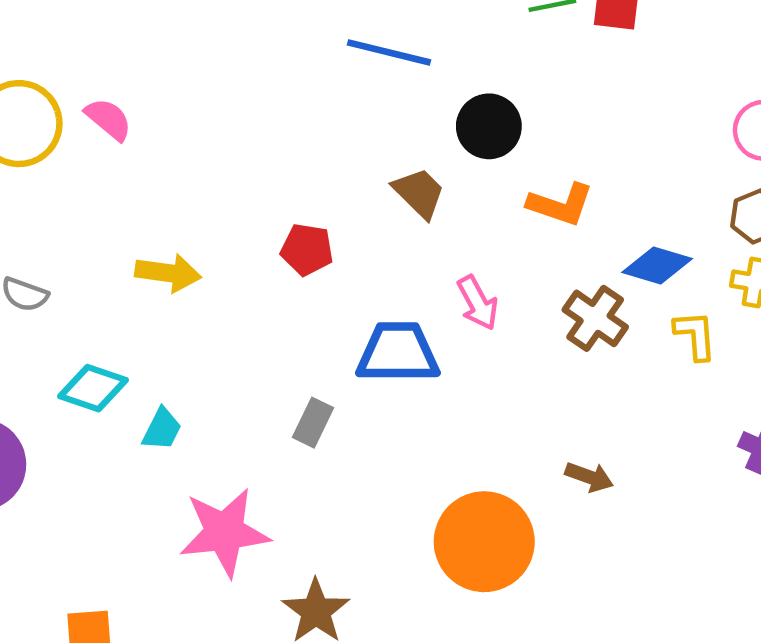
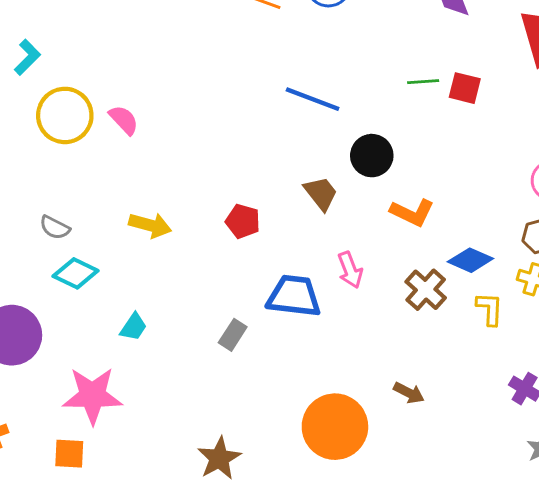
cyan diamond: (93, 388) -> (76, 273), moved
pink star: (224, 532) -> (92, 396), moved

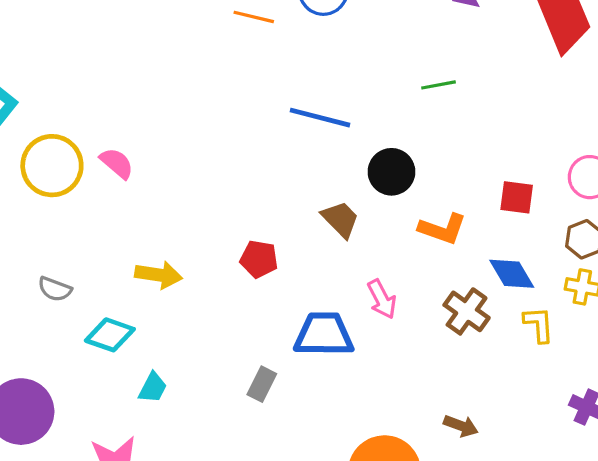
red square: (465, 88) -> (517, 197), moved
blue diamond: (470, 260) -> (512, 274), turned 42
cyan diamond: (76, 273) -> (110, 335), moved

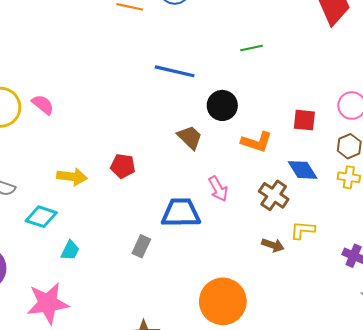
red pentagon: (259, 259) -> (123, 166), moved
yellow L-shape: (539, 324) -> (303, 230), moved, turned -80
brown arrow: (461, 426) -> (273, 245), moved

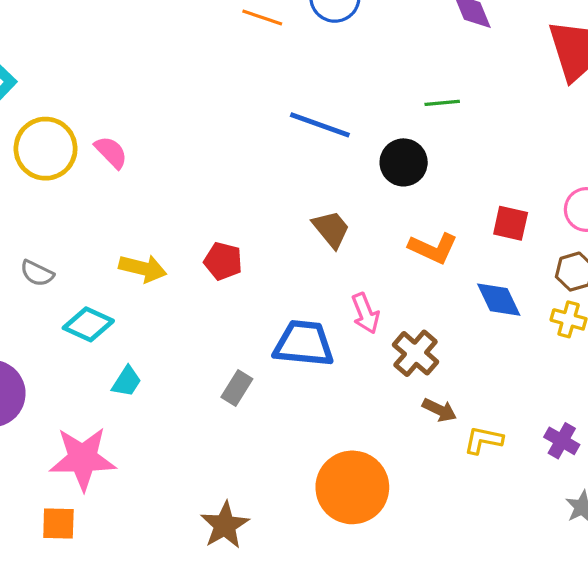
black circle: (222, 105) -> (404, 162), moved
brown cross: (274, 195) -> (416, 353), moved
yellow L-shape: (303, 230) -> (483, 440), moved

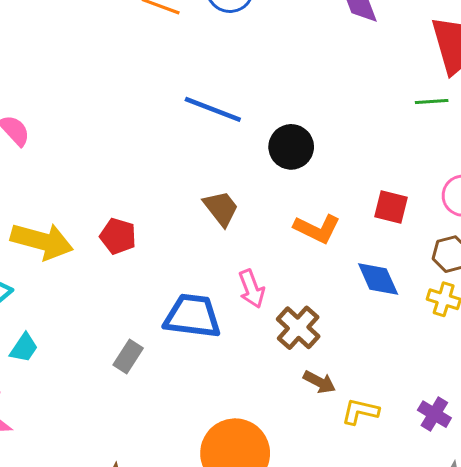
green line: (442, 103) -> (432, 101), moved
yellow arrow: (143, 268) -> (42, 241), size x1.4

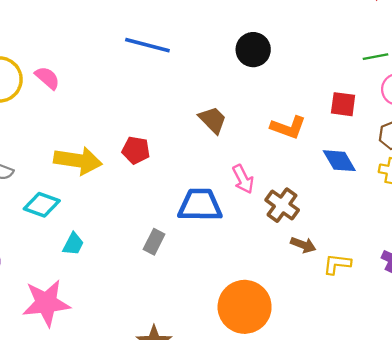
green line: (432, 101) -> (376, 57), moved
blue line: (213, 109) -> (147, 45), moved
black circle: (291, 147) -> (253, 50), moved

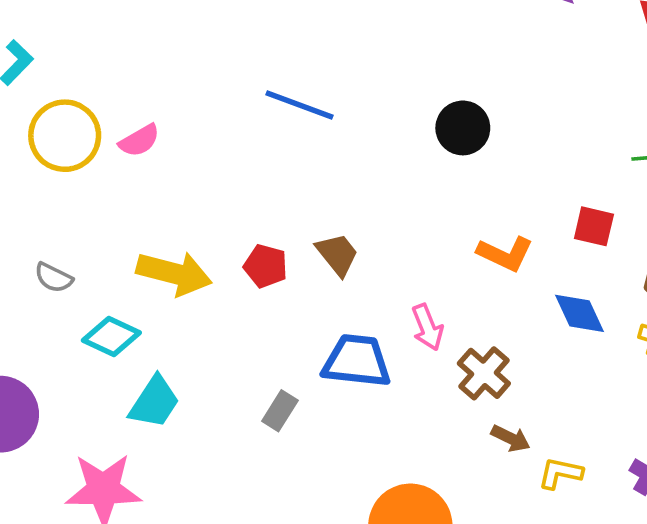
pink semicircle: (47, 78) -> (139, 141), turned 104
brown trapezoid: (213, 120) -> (337, 254), moved
cyan trapezoid: (73, 244) -> (154, 402), size x1.5

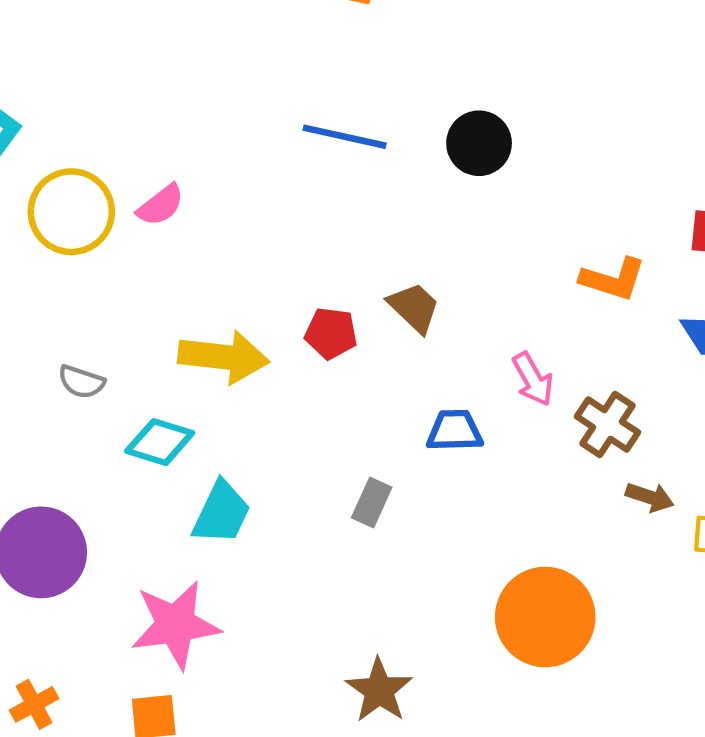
black circle: (463, 128) -> (479, 143), moved
blue trapezoid: (357, 361) -> (455, 431), size x0.7

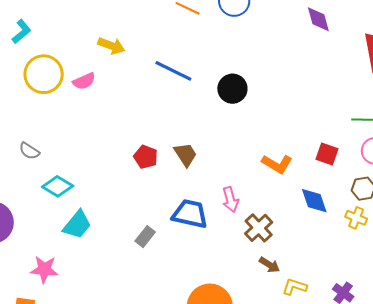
yellow arrow: (224, 357) -> (111, 46), moved, size x0.7
blue trapezoid: (455, 431) -> (190, 214), size x1.4
pink star: (175, 625) -> (44, 269), size x0.7

